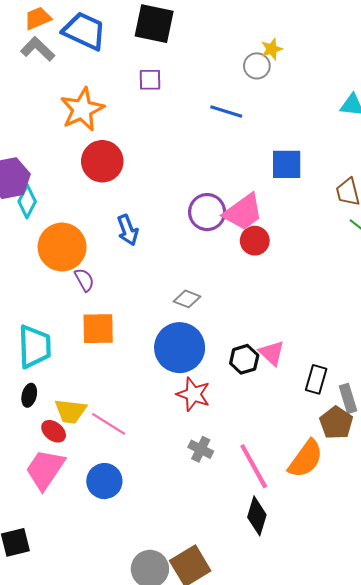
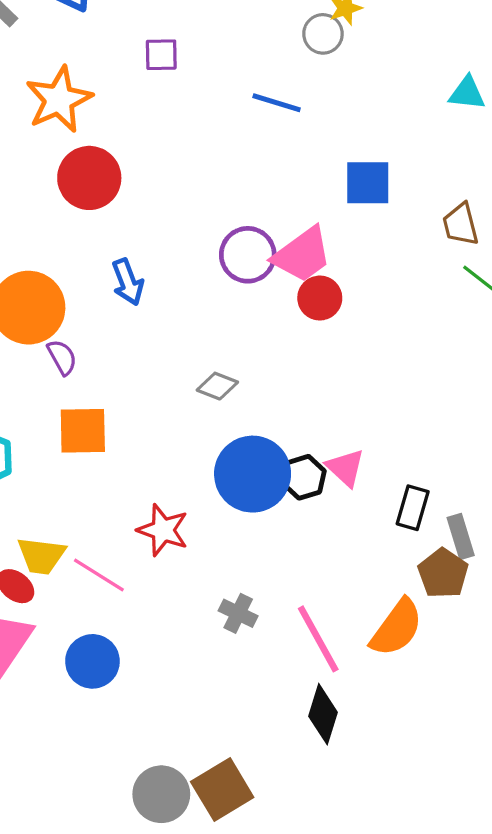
blue circle: (180, 348) -> (253, 474), moved
red star: (193, 394) -> (163, 530), moved

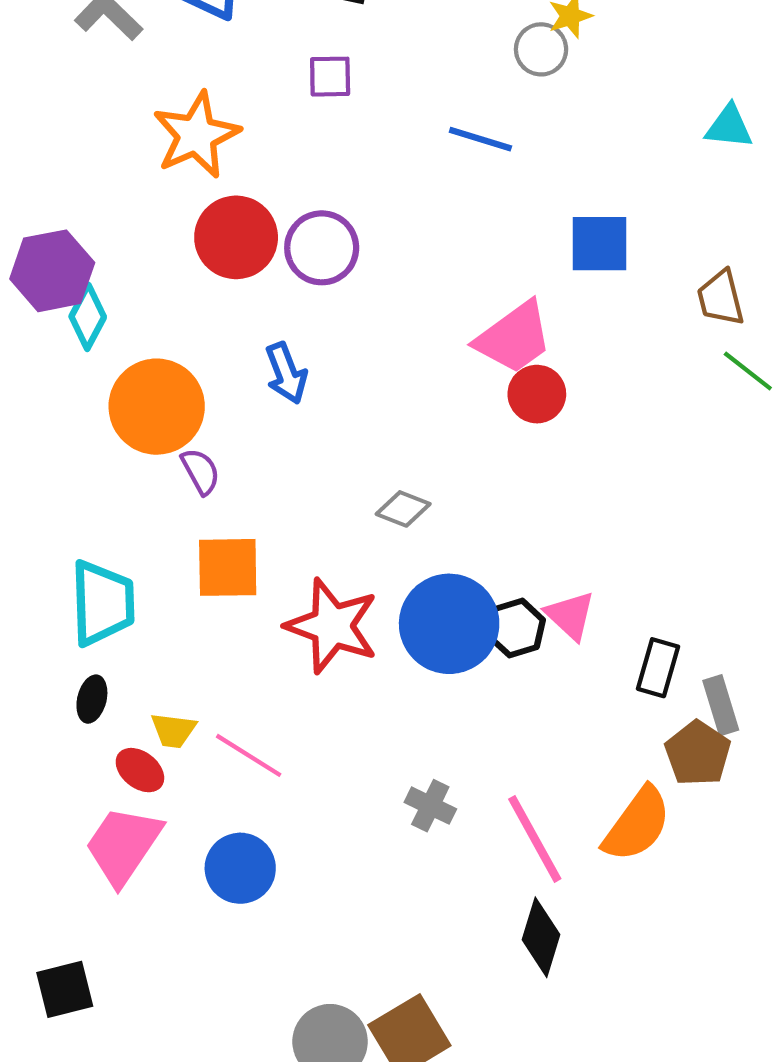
purple circle: (248, 255) -> (322, 248), moved
red star: (163, 530) -> (332, 626), moved, size x1.4
yellow trapezoid: (41, 556) -> (173, 730), size x0.7

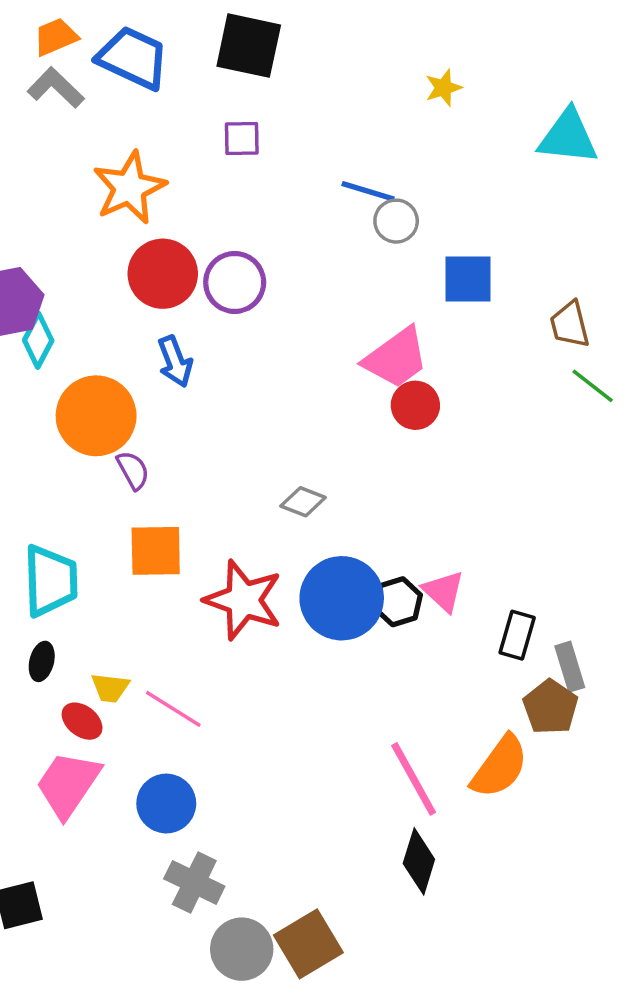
gray circle: (541, 49) -> (396, 221), moved
cyan triangle: (729, 127) -> (568, 137), moved, size x1.5
blue arrow: (286, 373) -> (175, 361), moved
gray cross: (430, 806) -> (194, 882), moved, size x1.4

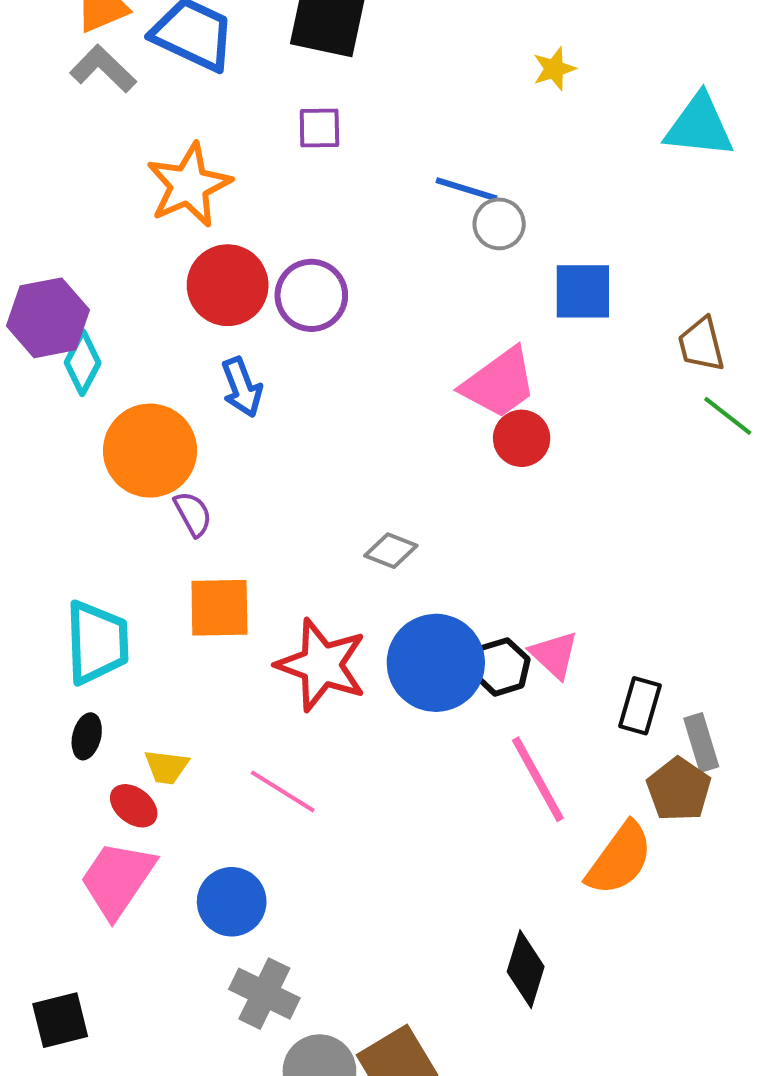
pink line: (173, 709) -> (283, 791), moved
pink line: (414, 779) -> (538, 779), moved

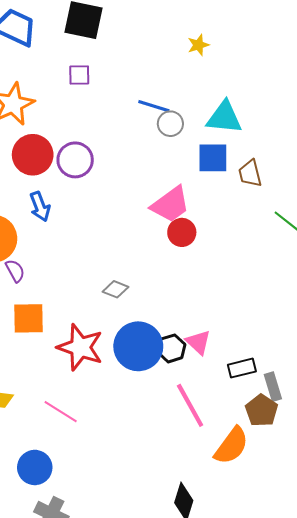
cyan triangle: (699, 126) -> (224, 117), moved
brown trapezoid: (701, 344) -> (250, 173), moved
black rectangle: (640, 706) -> (242, 368), turned 60

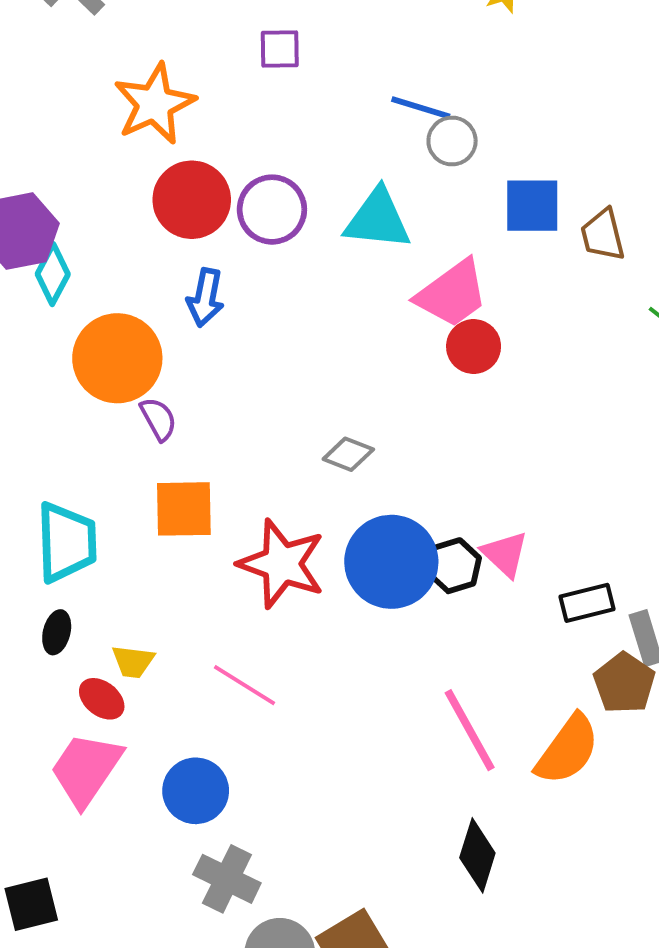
cyan triangle: (224, 117) -> (378, 219), moved
blue arrow: (40, 207) -> (205, 298), turned 32
pink line: (190, 405) -> (470, 730), moved

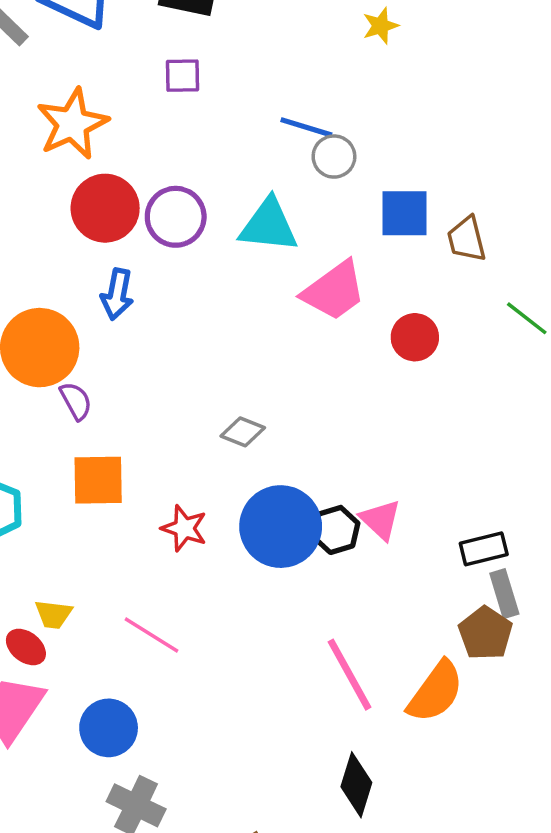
red circle: (474, 347) -> (415, 337), moved
red star: (282, 564) -> (184, 528), size x0.6
black rectangle: (587, 603) -> (484, 549), moved

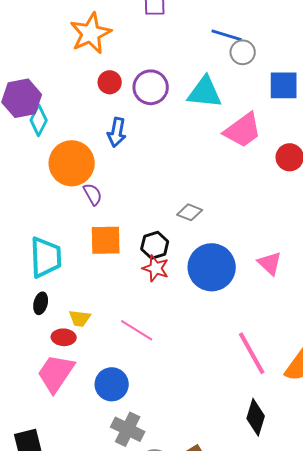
red circle: (105, 208) -> (110, 82), size x0.6
black hexagon: (336, 530) -> (155, 245), moved
red ellipse: (26, 647) -> (64, 337), turned -35

